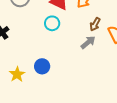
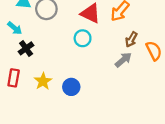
yellow star: (17, 74) -> (43, 81), moved

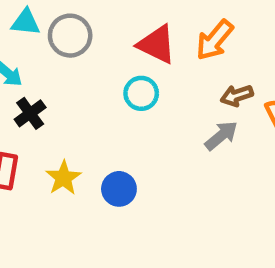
brown arrow: (131, 39) -> (237, 96), turned 42

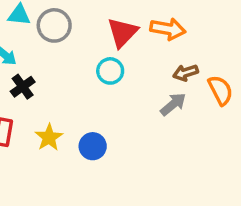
orange arrow: (215, 40) -> (168, 29), turned -120
red triangle: (157, 44) -> (122, 32), turned 48

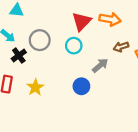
gray circle: (54, 25) -> (40, 40), moved
gray arrow: (173, 104) -> (100, 65), moved
blue circle: (93, 146) -> (81, 86), moved

